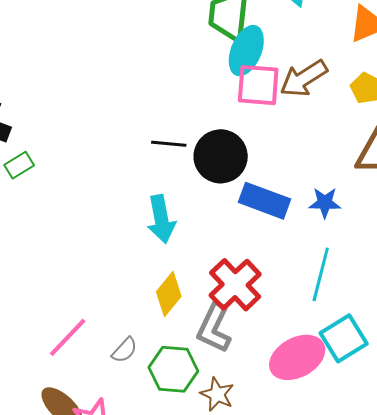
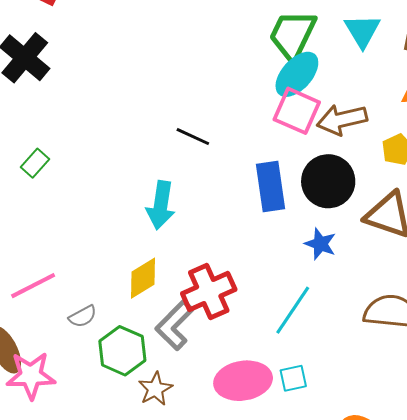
black circle: (221, 156) -> (328, 181), moved
green rectangle: (19, 165) -> (35, 163), moved, turned -36
blue rectangle: (265, 201) -> (270, 186), moved, turned 42
cyan square: (344, 338) -> (293, 378), size x0.6

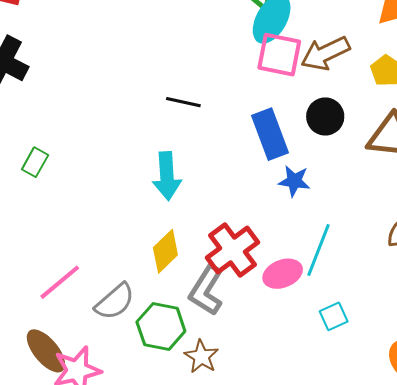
black circle: (328, 181) -> (325, 116), size x0.7
blue star: (320, 244) -> (294, 181), moved
gray semicircle: (83, 316) -> (115, 302), size x1.5
pink ellipse: (243, 381) -> (283, 274), moved, size x0.7

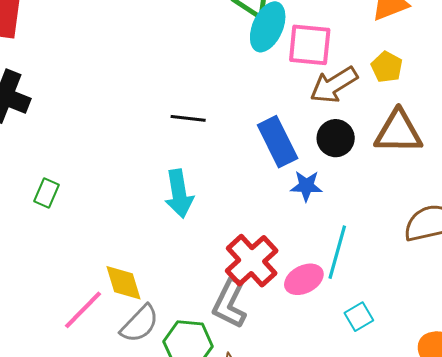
brown arrow: (325, 53) -> (334, 85), moved
pink square: (279, 55) -> (310, 45), moved
black circle: (325, 116) -> (336, 138), moved
yellow diamond: (165, 251) -> (123, 283), moved, turned -57

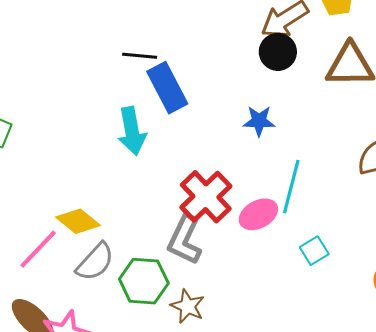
black circle: (336, 138) -> (278, 52), moved
blue rectangle: (278, 142) -> (167, 88), moved
yellow diamond: (123, 283) -> (78, 221), turned -33

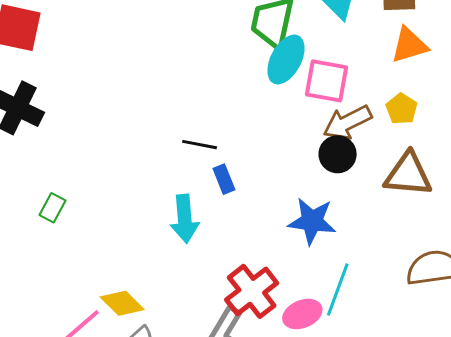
blue rectangle: (167, 88) -> (224, 179), size x0.6
blue star: (259, 121) -> (312, 221), size x1.5

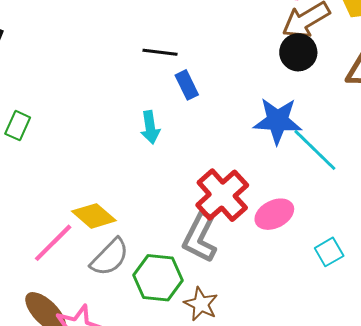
cyan arrow: (185, 219) -> (150, 127), size x0.7
cyan line: (338, 290) -> (315, 150), moved, turned -62

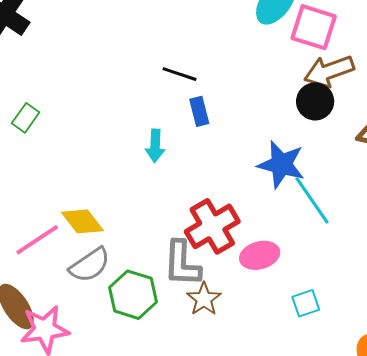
gray L-shape: (200, 238) -> (182, 264), turned -36
brown star: (201, 304) -> (204, 299), moved

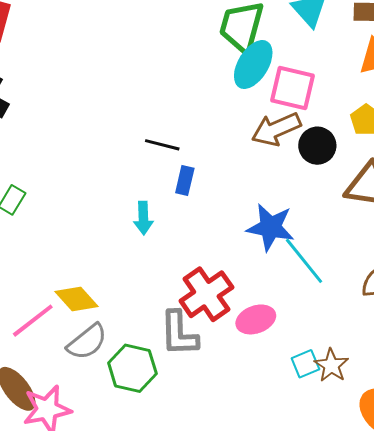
brown arrow: (329, 71) -> (276, 129), moved
black circle: (315, 101) -> (317, 146), moved
blue rectangle: (199, 111) -> (185, 180), turned 32
brown star: (204, 299) -> (331, 365), moved

